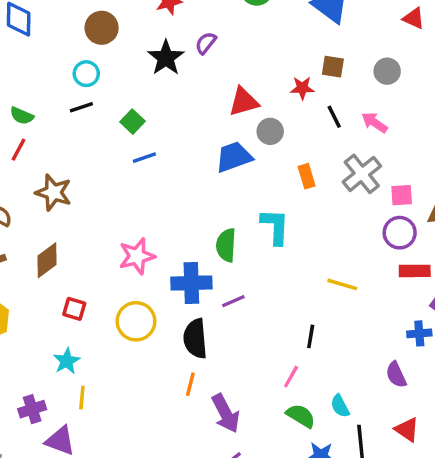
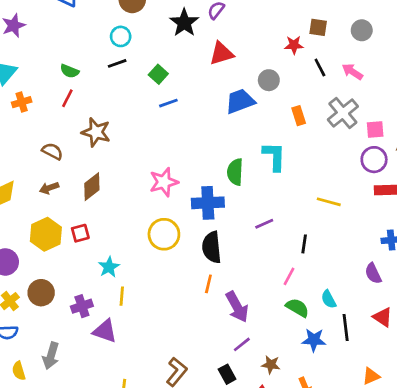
red triangle: (244, 102) -> (221, 54), moved
purple line: (233, 301) -> (264, 224), moved
red square: (74, 309) -> (80, 233), moved, turned -30

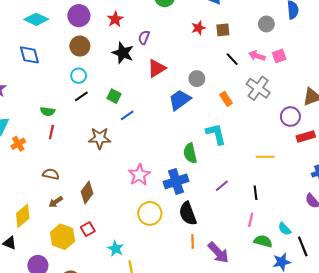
gray circle: (362, 30) -> (266, 24), moved
red star: (294, 45) -> (198, 28), moved
pink square: (375, 129) -> (279, 56), moved
brown star: (96, 132) -> (100, 138), moved

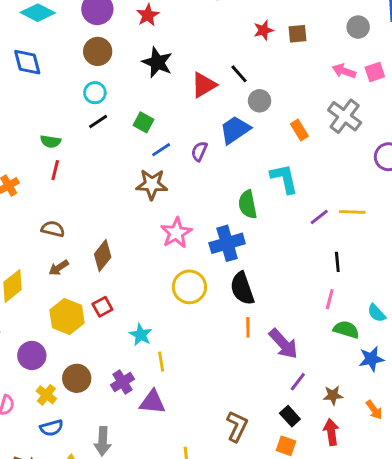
purple semicircle: (144, 37) -> (199, 151), moved
black line: (232, 59) -> (239, 74), moved
brown star: (100, 138) -> (152, 184), moved
purple line: (222, 186) -> (319, 217), moved

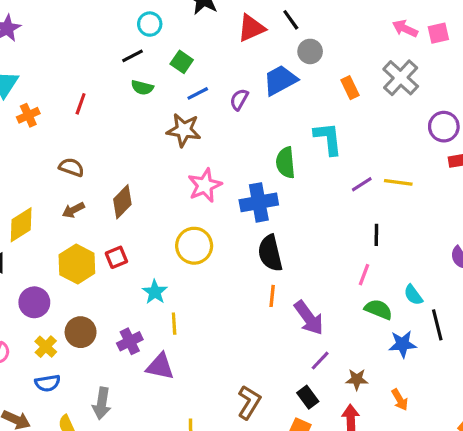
cyan circle: (95, 93) -> (150, 24), moved
green semicircle: (51, 141) -> (142, 87), moved
yellow circle: (189, 287) -> (194, 246), moved

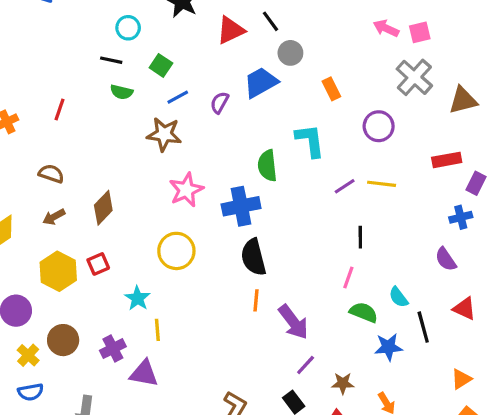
black line: (133, 56) -> (111, 60), turned 40
gray cross: (401, 78) -> (414, 77), moved
purple circle: (444, 127) -> (379, 126), moved

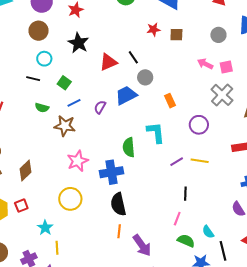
green semicircle: (122, 92) -> (42, 108), moved

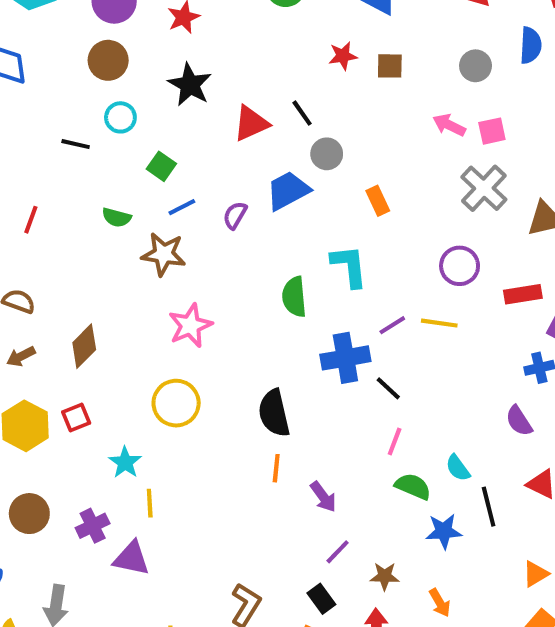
black line: (33, 79) -> (76, 144), moved
purple circle: (199, 125) -> (460, 266), moved
blue cross: (112, 172) -> (345, 358), moved
black line: (185, 194) -> (388, 388), moved, turned -48
purple arrow: (142, 245) -> (323, 497), size x0.7

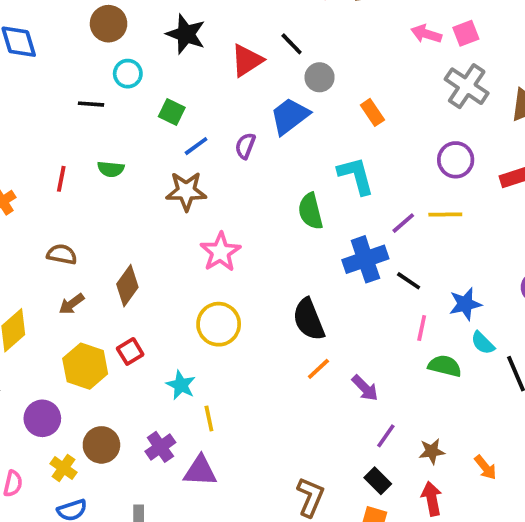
green semicircle: (117, 217) -> (111, 169), moved
orange line: (276, 468) -> (318, 369), turned 50
blue star: (444, 531) -> (465, 304), moved

